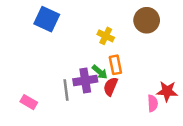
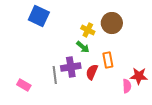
brown circle: (147, 20) -> (112, 23), moved
orange rectangle: (115, 65) -> (108, 60), moved
green arrow: (100, 72) -> (83, 47), moved

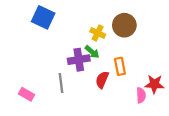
purple cross: (71, 67) -> (79, 60), moved

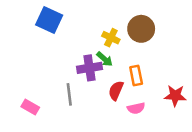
pink semicircle: (141, 95) -> (136, 108), moved, turned 80

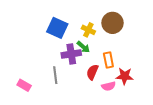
blue square: (49, 20) -> (57, 28), moved
red star: (175, 96) -> (125, 76), moved

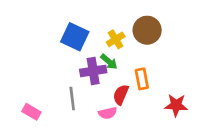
yellow cross: (88, 30) -> (116, 39), turned 32
red star: (125, 76) -> (176, 105), moved
pink semicircle: (108, 86) -> (108, 113), moved

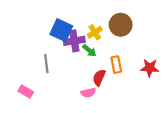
purple cross: (93, 71) -> (74, 41), moved
gray line: (72, 99) -> (46, 64), moved
red star: (176, 105) -> (150, 68), moved

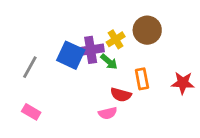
blue square: (61, 30) -> (71, 55), moved
gray line: (46, 64) -> (30, 67), moved, turned 36
red semicircle: (99, 78) -> (121, 95), turned -98

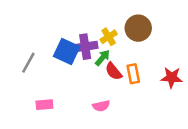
green arrow: (109, 62) -> (102, 58), turned -91
red semicircle: (121, 95) -> (114, 71), moved, turned 36
pink rectangle: (31, 112) -> (44, 105), moved, turned -35

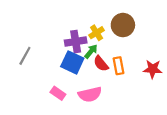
blue square: (67, 52) -> (72, 62), moved
pink rectangle: (44, 105) -> (58, 93), moved, turned 40
pink semicircle: (101, 106) -> (90, 94), size x1.5

